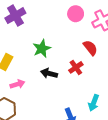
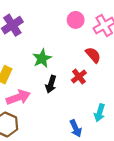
black arrow: (49, 73) -> (51, 84), turned -84
pink arrow: (17, 84) -> (18, 97), size x1.5

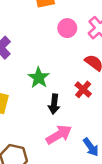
pink arrow: (18, 97) -> (59, 135), moved

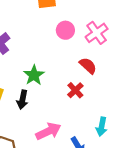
black arrow: (54, 104) -> (22, 100), moved

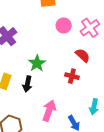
red cross: (75, 90) -> (72, 76), turned -32
pink arrow: (48, 131) -> (49, 111), turned -45

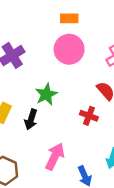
pink circle: (64, 26) -> (69, 49), moved, size x1.5

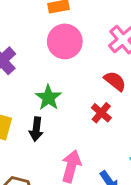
red cross: (89, 116) -> (101, 113), turned 30

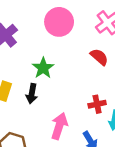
red cross: (101, 113) -> (97, 104), moved, turned 35

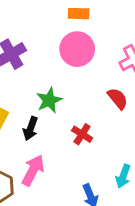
red cross: (97, 104) -> (82, 134), moved, turned 35
pink arrow: (59, 126) -> (33, 170), moved

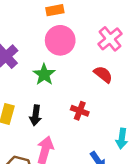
green star: (49, 100) -> (44, 74), moved

